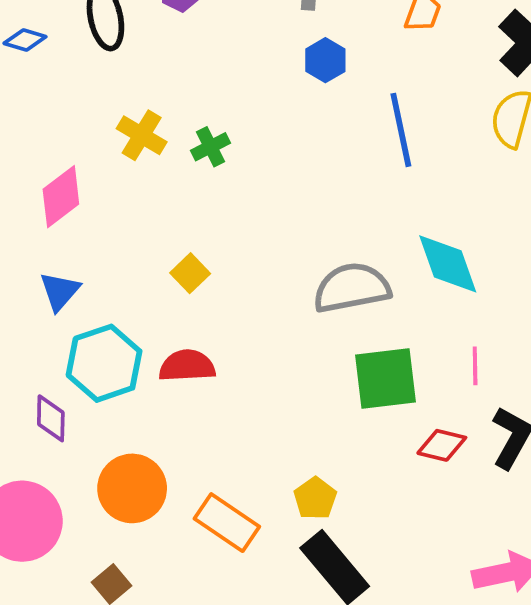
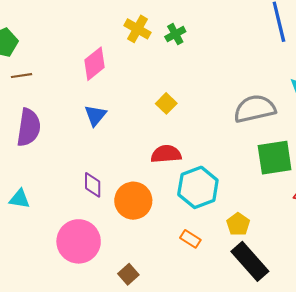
cyan hexagon: (104, 363) -> (198, 187), moved
orange circle: (132, 488) -> (133, 201), moved
orange rectangle: (227, 523) -> (190, 239), size x0.6

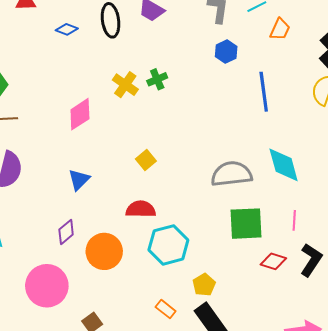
green cross: (175, 34) -> (157, 79), moved
blue triangle: (95, 115) -> (79, 180), moved
purple diamond: (93, 185) -> (66, 232), turned 45
orange rectangle: (190, 239) -> (166, 309), moved

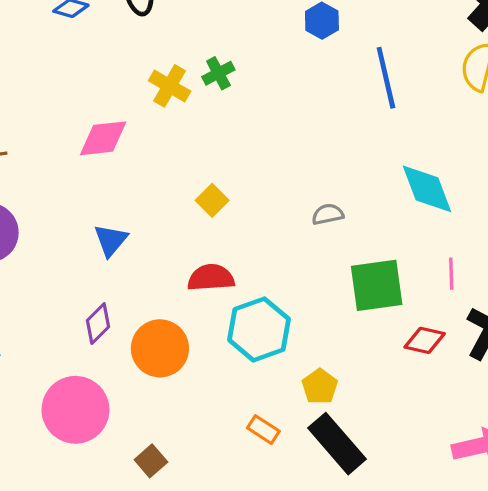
pink diamond: (80, 114) -> (103, 138), turned 32
gray semicircle: (231, 174) -> (328, 214), moved, size x0.5

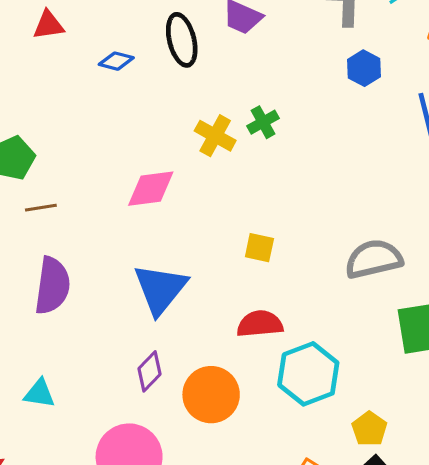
yellow square: (212, 200) -> (259, 248), turned -32
gray semicircle: (328, 214) -> (374, 259), size x1.8
blue triangle: (111, 240) -> (160, 289), size x1.6

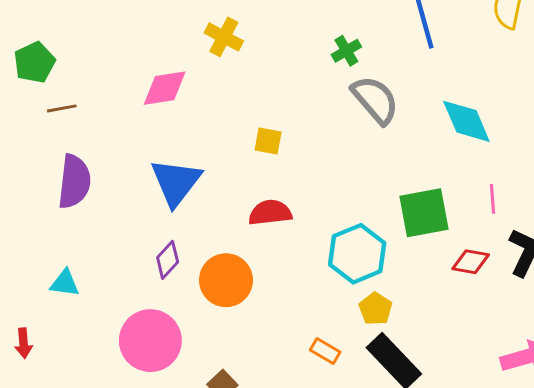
green cross: (263, 122) -> (346, 51), moved
gray semicircle: (374, 259) -> (375, 100), moved, turned 64
cyan hexagon: (308, 374) -> (357, 254), moved

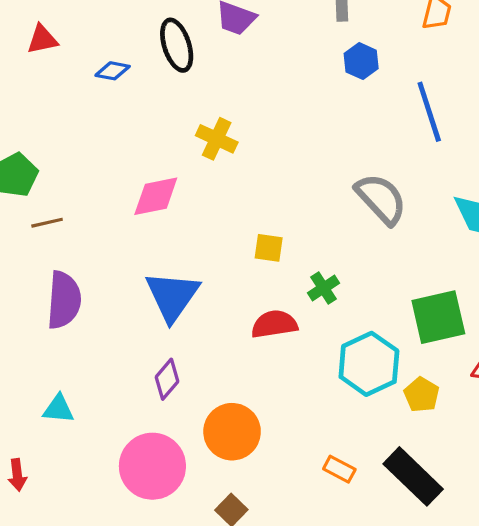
green cross: (346, 51) -> (323, 288), moved
orange circle: (226, 280) -> (232, 432), moved
yellow pentagon: (376, 309) -> (422, 395), moved

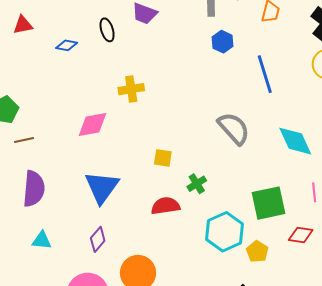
black ellipse: (177, 45) -> (107, 30), size x0.7
yellow cross: (217, 139) -> (131, 89), turned -35
cyan triangle: (58, 409) -> (42, 240), moved

